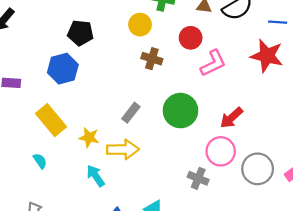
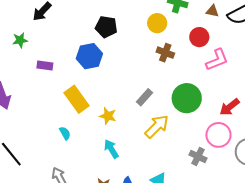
yellow arrow: (123, 149) -> (157, 126), moved, turned -48

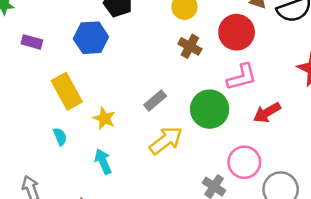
red circle: (199, 37) -> (237, 32), size x1.4
pink L-shape: (217, 60) -> (242, 77), moved
red arrow: (229, 107) -> (267, 113), moved
cyan semicircle: (65, 133) -> (60, 137), moved

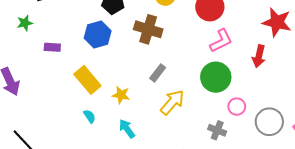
brown cross: (190, 46) -> (148, 29), moved, size x1.5
green circle: (210, 109) -> (216, 77), moved
red arrow: (267, 113) -> (259, 56), moved, turned -35
pink circle: (244, 162) -> (237, 107), size x0.7

